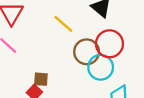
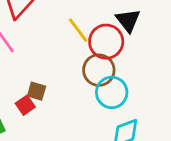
red circle: (109, 44) -> (106, 42), moved

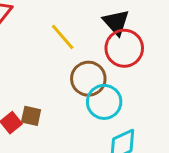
red circle: (106, 42) -> (124, 48), moved
brown square: (37, 91) -> (31, 116), moved

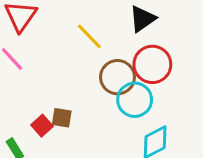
black triangle: (116, 22) -> (143, 19), turned 40
red circle: (124, 48) -> (152, 64), moved

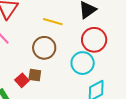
yellow line: (89, 36) -> (53, 22), turned -30
brown circle: (117, 77) -> (44, 48), moved

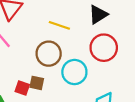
cyan circle: (83, 63) -> (74, 72), moved
red square: (22, 80) -> (22, 88), turned -32

